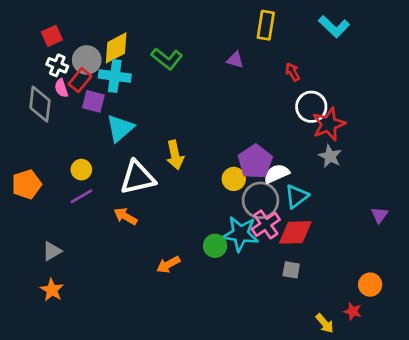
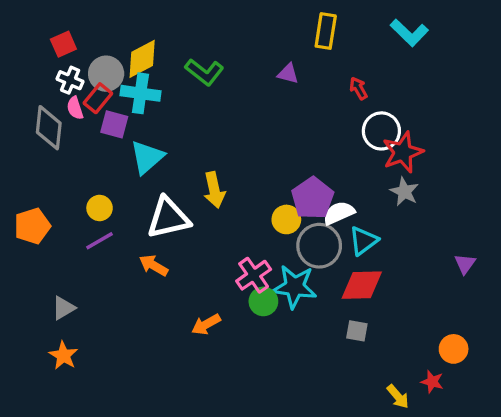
pink cross: (266, 224) -> (254, 275), moved

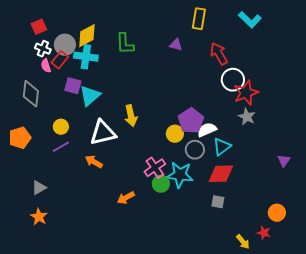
green L-shape: (204, 72) -> (125, 44), turned 50
red arrow: (358, 88) -> (219, 54), size x1.6
purple square: (114, 124) -> (73, 86), moved
gray diamond: (49, 128) -> (31, 94), moved
gray circle: (319, 246) -> (195, 150), size x0.7

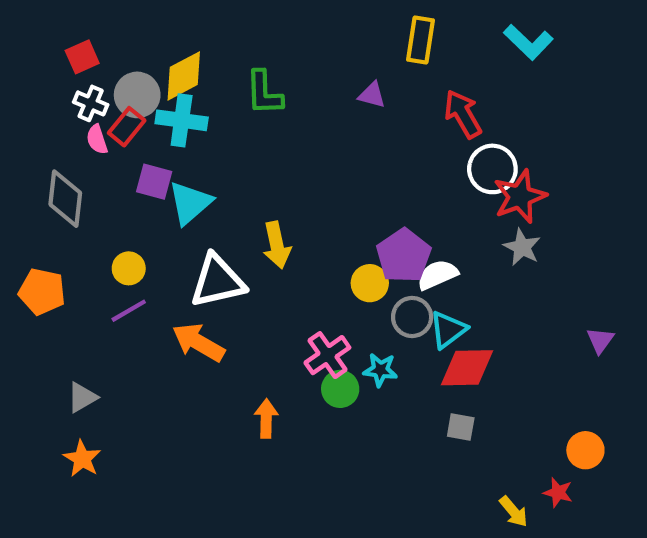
orange pentagon: (20, 138) -> (42, 292), turned 30
cyan triangle: (222, 147) -> (448, 330), moved
orange arrow: (94, 162) -> (198, 342), size x1.4
cyan star: (180, 175) -> (380, 370), size x0.6
orange arrow: (126, 198) -> (266, 419), turned 120

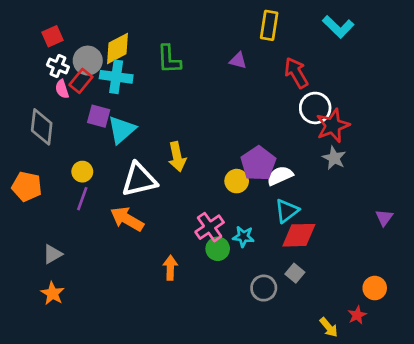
purple line: (129, 311) -> (82, 199), turned -40
gray circle: (412, 317) -> (264, 288), moved
gray square: (461, 427) -> (295, 273), turned 30
red star: (558, 493) -> (357, 315), turned 30

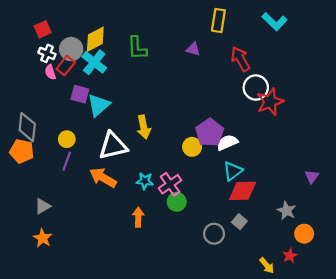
cyan cross: (116, 77) -> (94, 62), turned 30
gray diamond: (42, 127) -> (27, 127), moved
gray star: (334, 158) -> (287, 211), moved
cyan star: (243, 237) -> (145, 181), moved

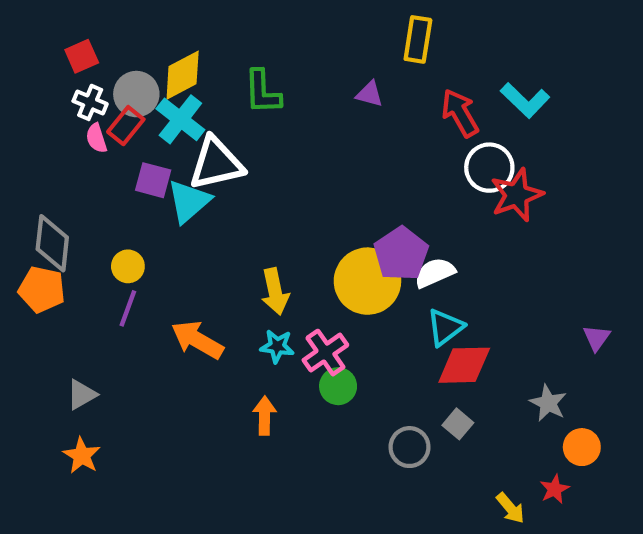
cyan L-shape: (274, 22) -> (525, 100), moved
yellow arrow: (144, 127) -> (275, 292), moved
white triangle: (113, 146) -> (216, 163), moved
yellow circle: (192, 147) -> (367, 281), size x1.8

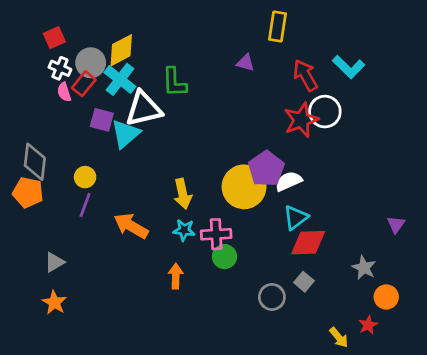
green L-shape: (262, 92) -> (174, 82), moved
red star: (517, 195) -> (301, 120), moved
pink cross: (325, 353) -> (216, 234), turned 32

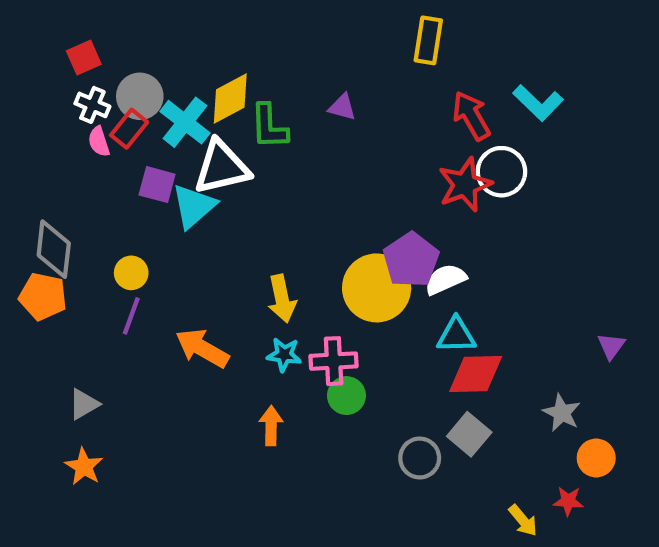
yellow diamond: (121, 50) -> (230, 98), moved
purple triangle: (245, 63) -> (342, 107), moved
cyan triangle: (296, 218) -> (456, 335), turned 36
gray square: (304, 282) -> (469, 434), size x1.4
red star: (368, 325) -> (568, 501), turned 30

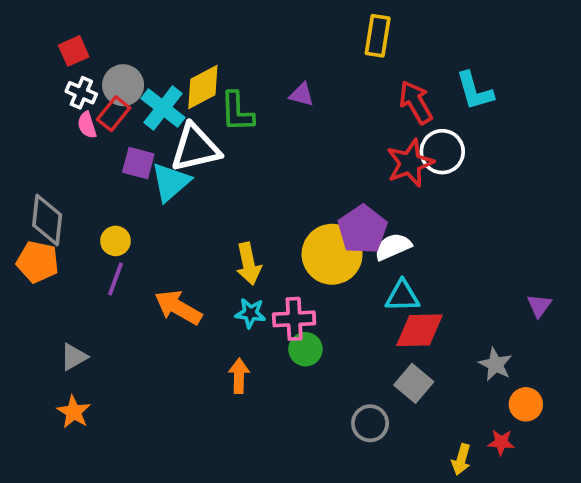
cyan L-shape: (538, 103) -> (475, 91), turned 30
gray circle: (420, 458) -> (370, 423), moved
yellow arrow: (523, 520) -> (461, 459), turned 56

